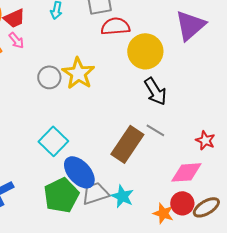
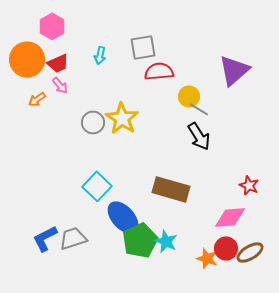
yellow circle: (145, 51) -> (189, 96), size x0.6
gray line: (155, 130) -> (199, 109), moved
brown rectangle: (127, 144) -> (171, 189), turned 72
gray trapezoid: (95, 193) -> (73, 238), moved
green pentagon: (61, 195) -> (140, 240), moved

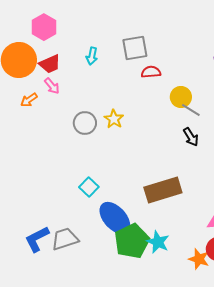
red semicircle: (159, 71) -> (151, 72), size x0.7
yellow star: (122, 118) -> (114, 119), size x0.6
black arrow: (199, 136) -> (191, 137), size x0.7
cyan square: (97, 186) -> (89, 187), size x0.7
brown rectangle: (171, 189) -> (163, 190), turned -33

